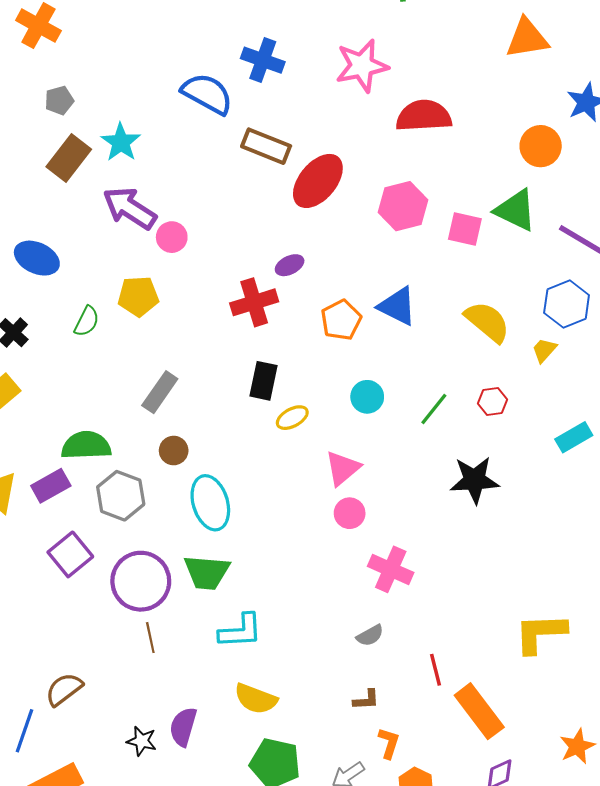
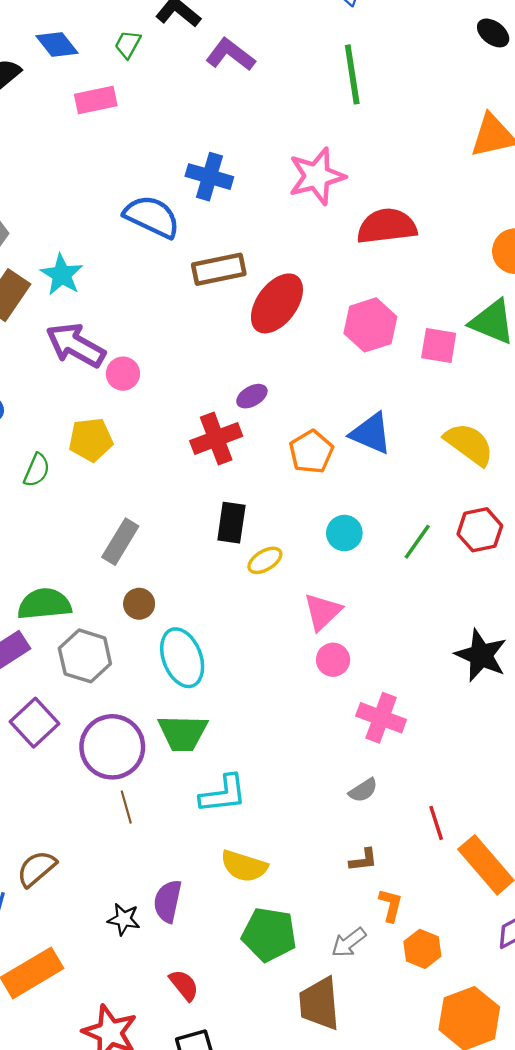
brown rectangle: (266, 146) -> (219, 269), turned -30
red hexagon: (493, 401) -> (480, 530), size x1.4
black star: (475, 480) -> (481, 655), moved, turned 30

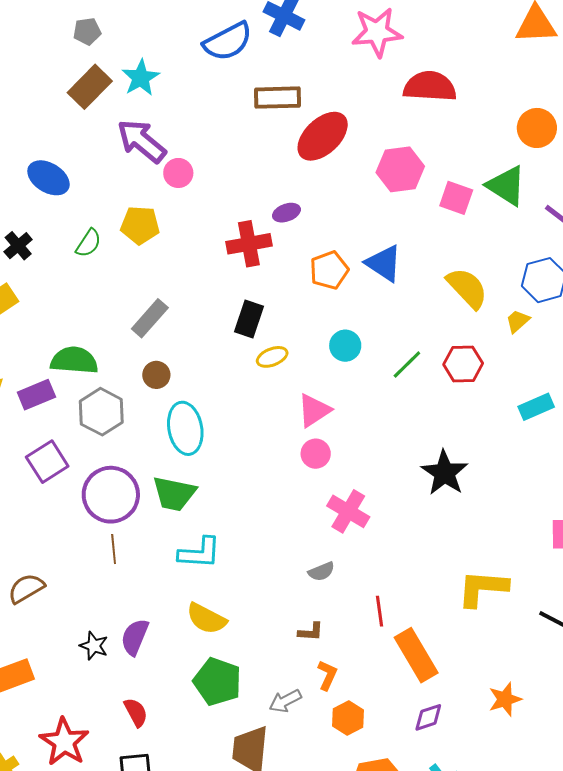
blue semicircle: (152, 217) -> (228, 41), turned 117

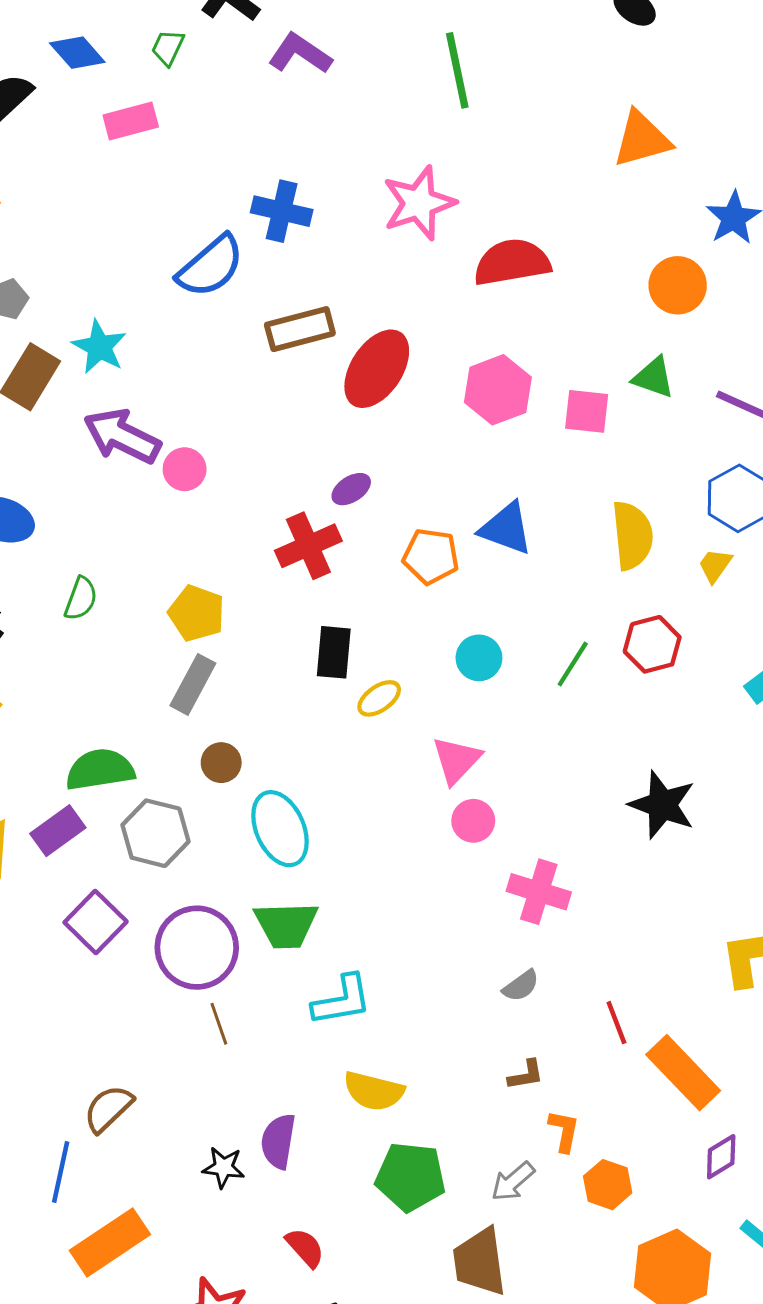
green triangle: (506, 186) -> (654, 377), size x0.7
yellow pentagon: (140, 225) -> (197, 613), moved, turned 30
orange pentagon: (329, 270) -> (431, 556), turned -30
yellow semicircle: (467, 288) -> (632, 535), turned 51

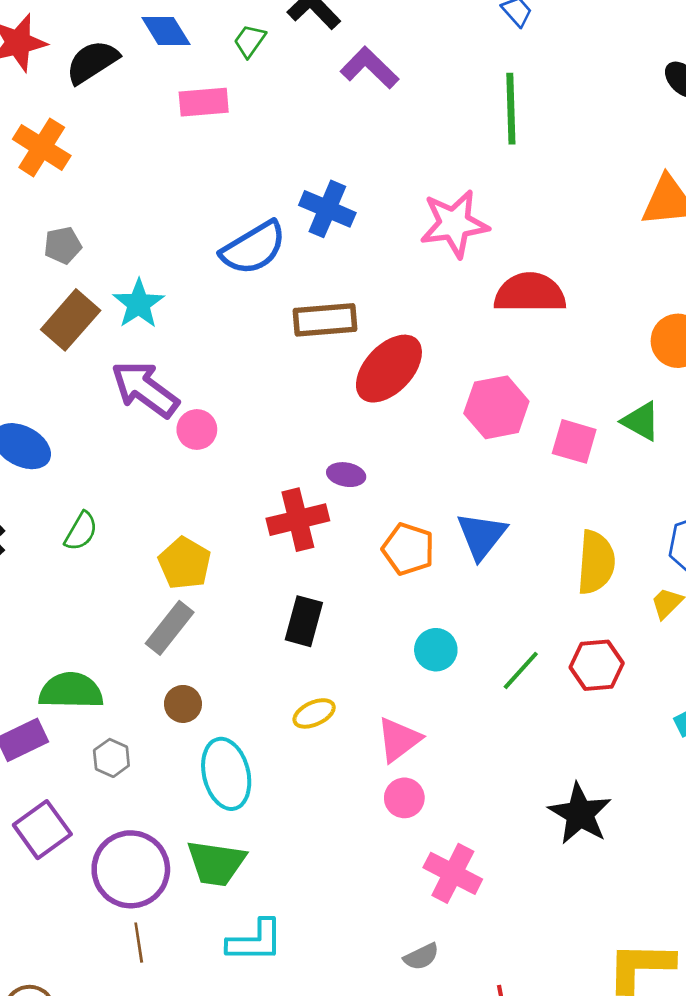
purple ellipse: (351, 489) -> (346, 475), turned 33
blue triangle: (506, 528) -> (482, 536), turned 38
yellow ellipse: (379, 698) -> (314, 713), moved
gray hexagon: (155, 833) -> (111, 758), size x0.6

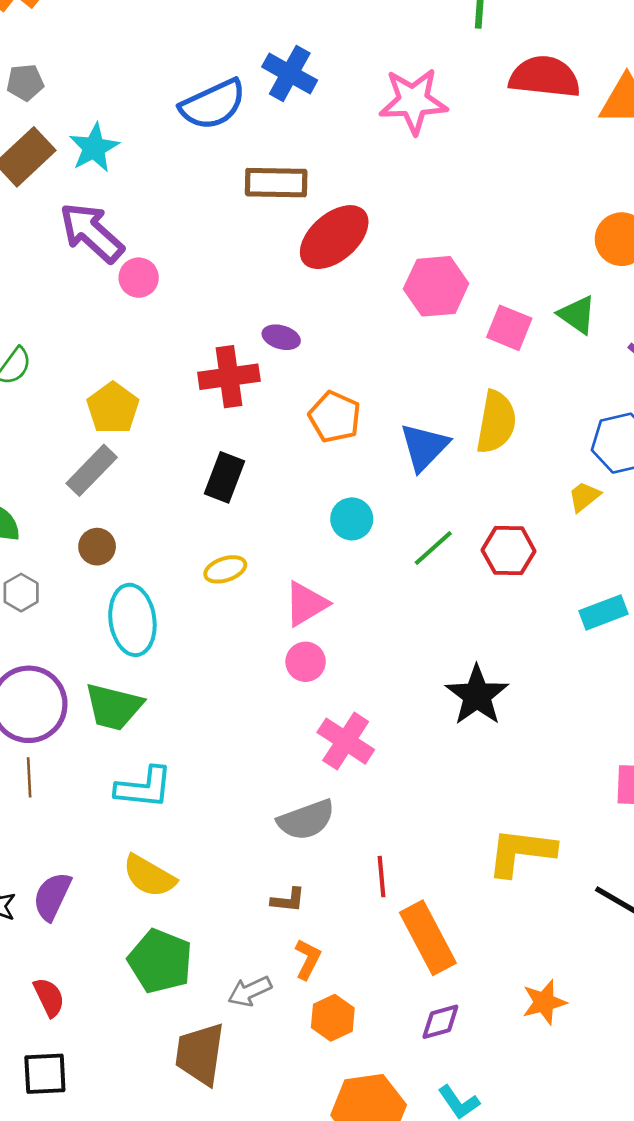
red semicircle: (530, 293) -> (545, 77), moved
blue triangle: (482, 536) -> (424, 447), moved
yellow semicircle: (596, 562) -> (496, 422), moved
gray semicircle: (421, 957) -> (306, 820), size x1.6

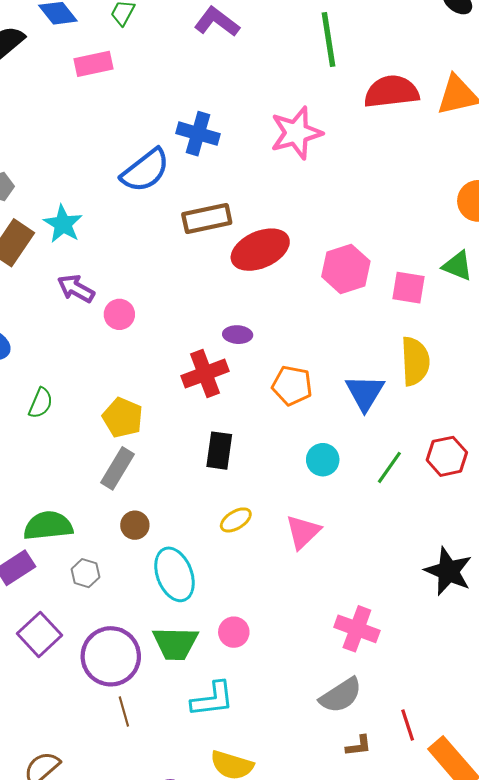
purple arrow: (92, 233) -> (76, 289), size x0.7
red ellipse: (334, 237) -> (260, 250), turned 30
pink circle: (306, 662) -> (234, 632), moved
brown L-shape: (288, 900) -> (359, 746), moved

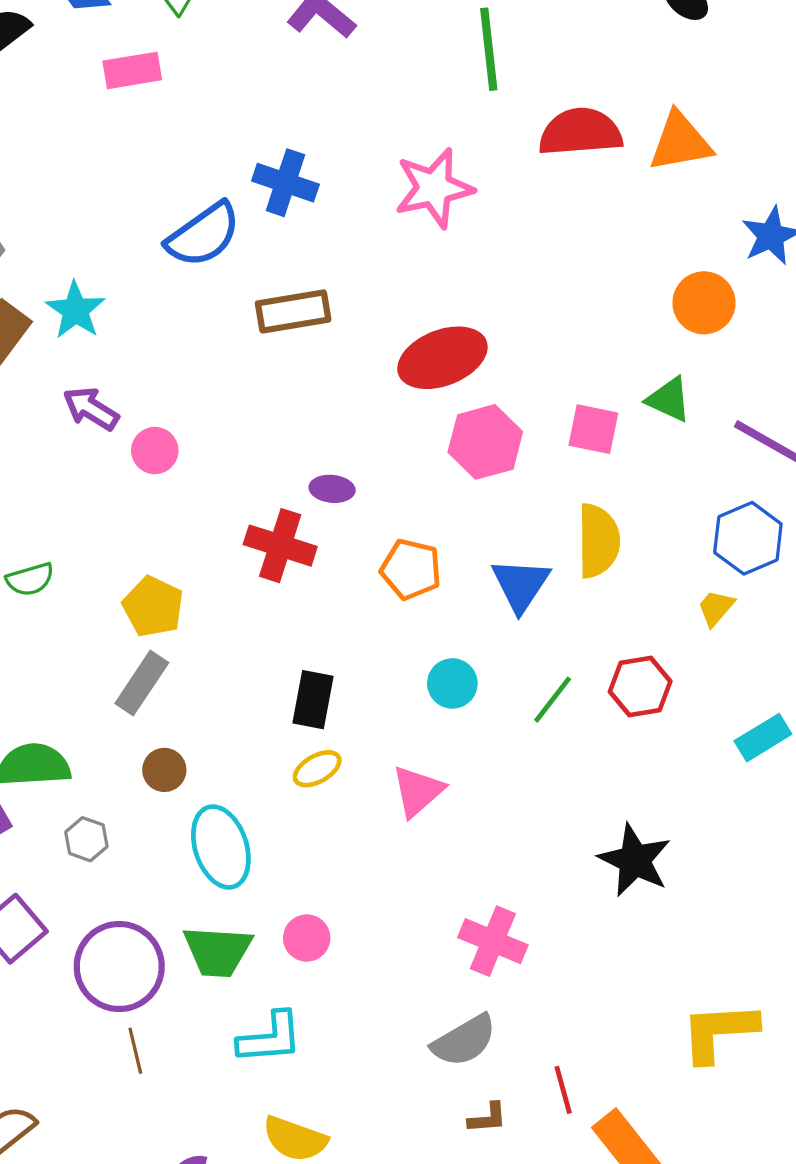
red ellipse: (260, 250) -> (442, 358), moved
pink hexagon: (346, 269) -> (485, 442), moved
red cross: (205, 374) -> (280, 546), turned 36
green semicircle: (41, 403) -> (30, 579), turned 48
black rectangle: (219, 451) -> (313, 700), moved

